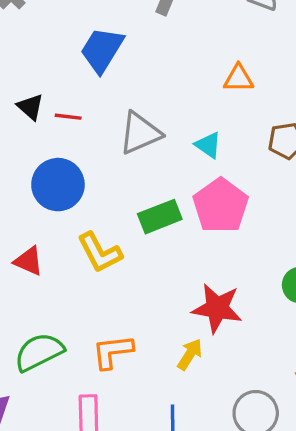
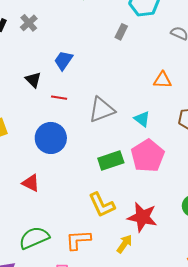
blue trapezoid: (102, 50) -> (63, 60), moved, size x0.7
black triangle: (30, 107) -> (33, 80), moved
yellow L-shape: (100, 252) -> (102, 205), moved

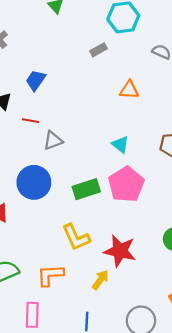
gray rectangle: (121, 32) -> (98, 50), turned 35
orange triangle: (162, 80) -> (129, 90), moved
gray triangle: (102, 110) -> (53, 140), moved, size x0.7
blue circle: (51, 138) -> (34, 182), moved

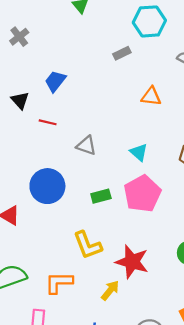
gray triangle: (53, 140) -> (86, 145), moved, turned 36
green rectangle: (86, 189) -> (101, 196), size x0.7

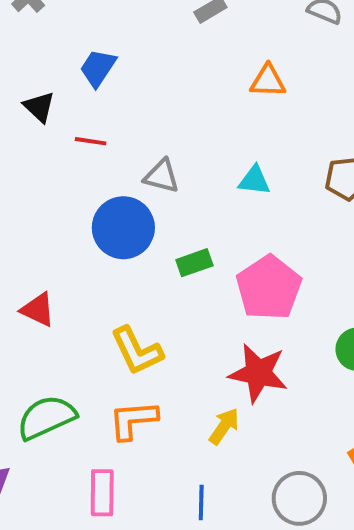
cyan triangle: (139, 152) -> (254, 180), turned -30
blue circle: (47, 186) -> (123, 228), moved
pink pentagon: (142, 194) -> (269, 288), moved
yellow L-shape: (88, 245) -> (137, 351), moved

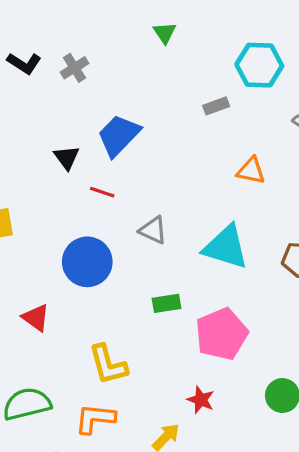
blue trapezoid: (98, 68) -> (119, 135), size x1.4
cyan triangle: (254, 180) -> (226, 247), size x1.8
blue circle: (123, 228) -> (87, 262), moved
red star: (258, 373) -> (201, 400), size x0.6

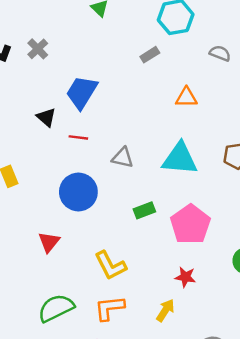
red triangle: (36, 318) -> (49, 242), turned 45

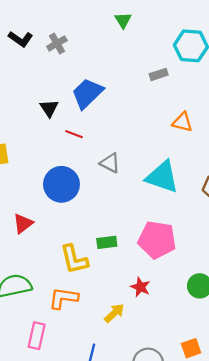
green rectangle: (144, 210) -> (107, 242), moved
pink pentagon: (190, 224) -> (157, 240), turned 30

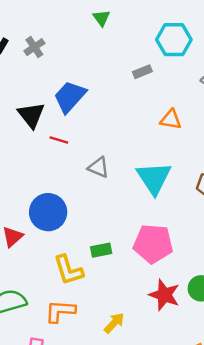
black triangle: (49, 108) -> (31, 115), size x1.4
cyan triangle: (162, 177) -> (154, 178), turned 42
blue circle: (61, 184) -> (48, 212), moved
red star: (140, 287) -> (164, 295), moved, size x1.5

